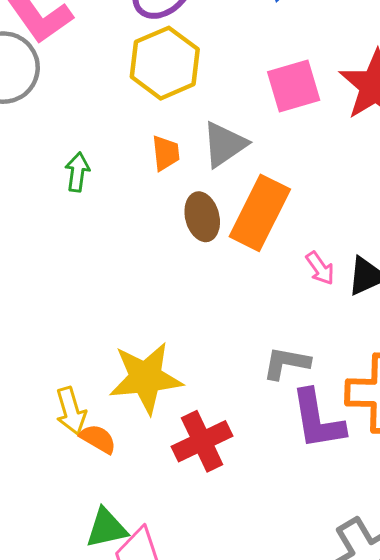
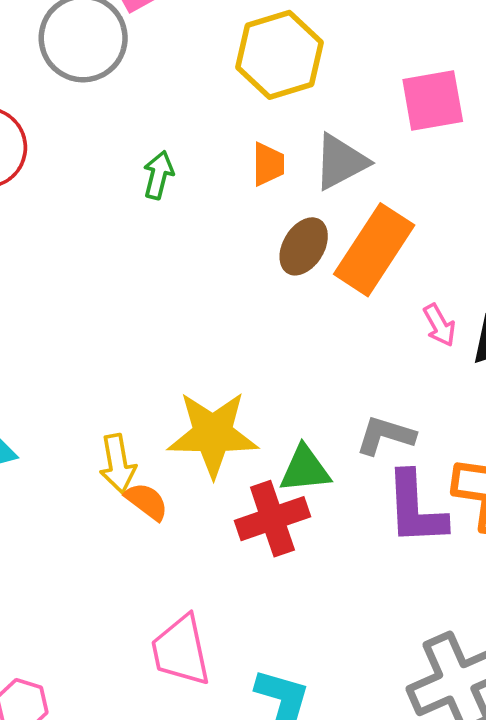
brown ellipse: (202, 217) -> (304, 246), turned 39
green triangle: (106, 528) -> (305, 469), moved

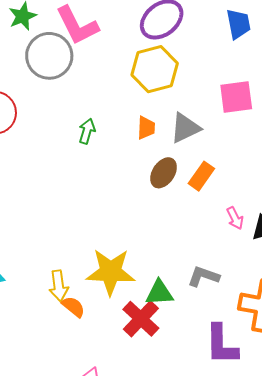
orange rectangle: (374, 250) -> (201, 176), size x0.6
purple L-shape: (416, 508) -> (221, 345), moved
red cross: (272, 519) -> (141, 319), turned -30

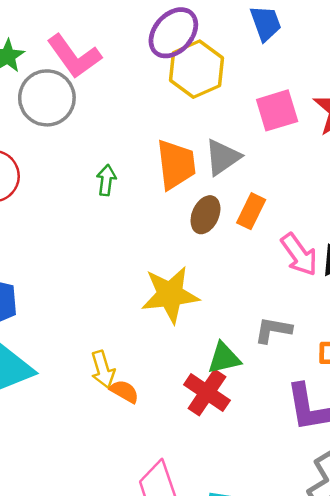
yellow hexagon: (155, 69) -> (196, 69), moved
orange trapezoid: (146, 128) -> (176, 164), size x1.8
pink arrow: (235, 218) -> (299, 255), size x1.6
yellow star: (111, 272) -> (170, 295), moved

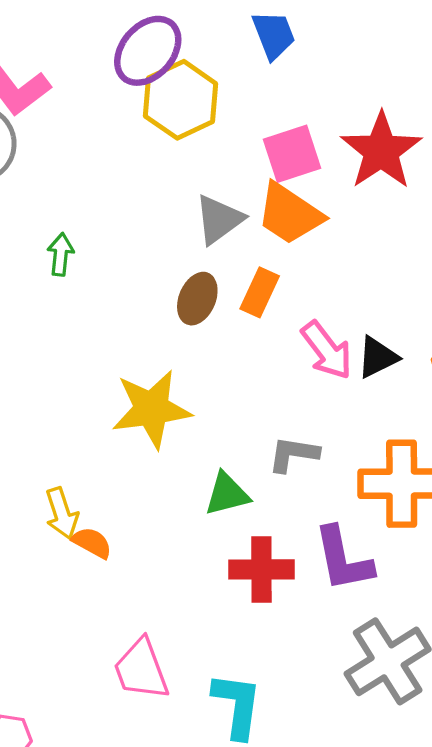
orange trapezoid: (176, 164) -> (290, 214), moved, turned 132
red cross: (207, 393) -> (261, 569), moved, turned -33

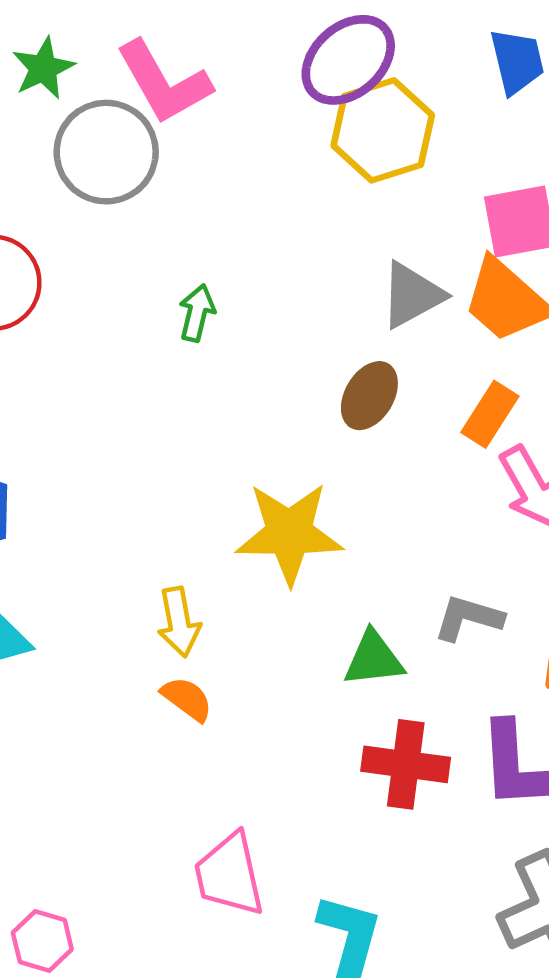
orange rectangle: (260, 292) -> (490, 414), moved
yellow arrow: (62, 513) -> (179, 622), moved

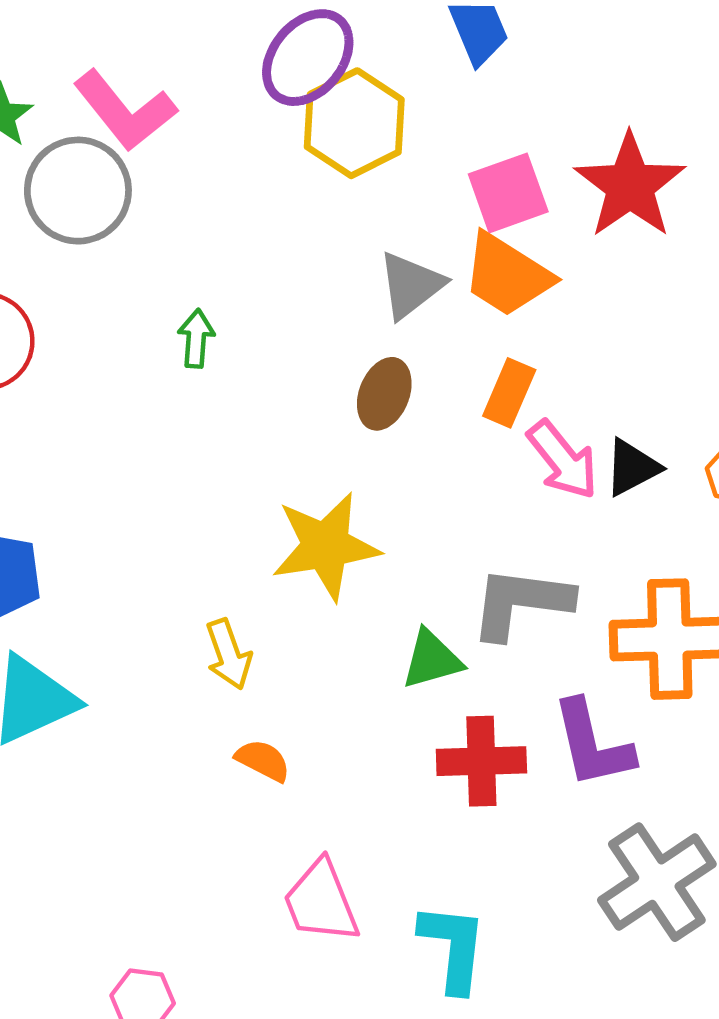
gray L-shape: (468, 618) -> (521, 603), size x1.5
orange semicircle: (187, 699) -> (263, 760), moved

